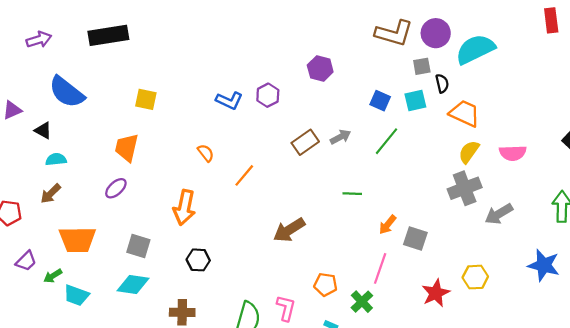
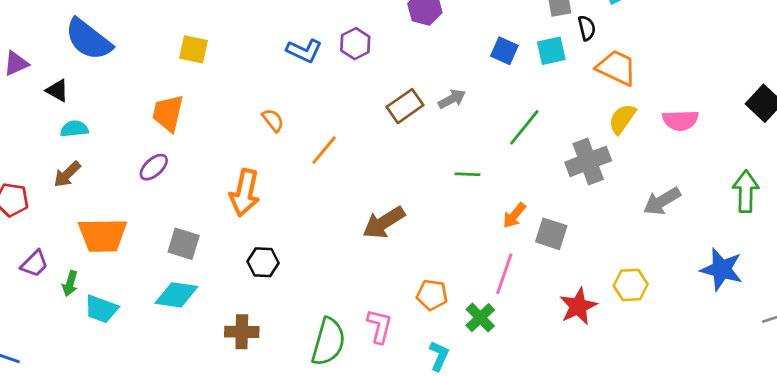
green line: (386, 141) -> (524, 127), moved
gray cross: (465, 188) -> (588, 161), moved
green arrow: (53, 276) -> (70, 284), turned -42

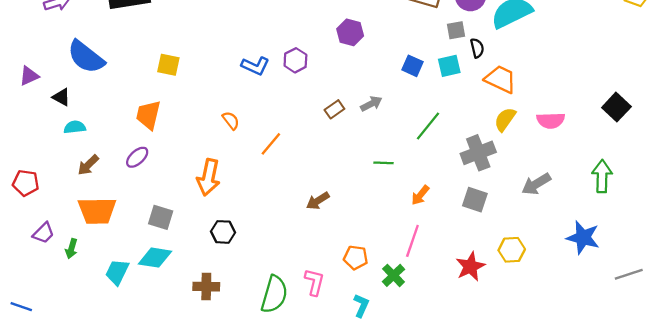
brown rectangle: (405, 106) -> (334, 109), size x0.7
brown arrow: (67, 174) -> (88, 165), moved
brown arrow: (384, 222) -> (318, 201), size x0.7
gray square: (551, 234) -> (475, 200), moved
cyan trapezoid: (101, 309) -> (117, 272), moved, turned 96

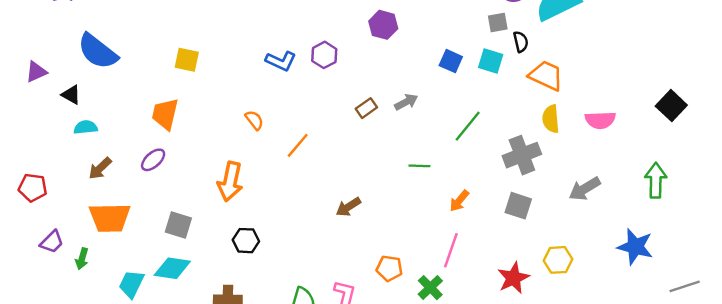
cyan square: (449, 66) -> (491, 61), turned 30
yellow semicircle: (505, 119) -> (551, 119), turned -40

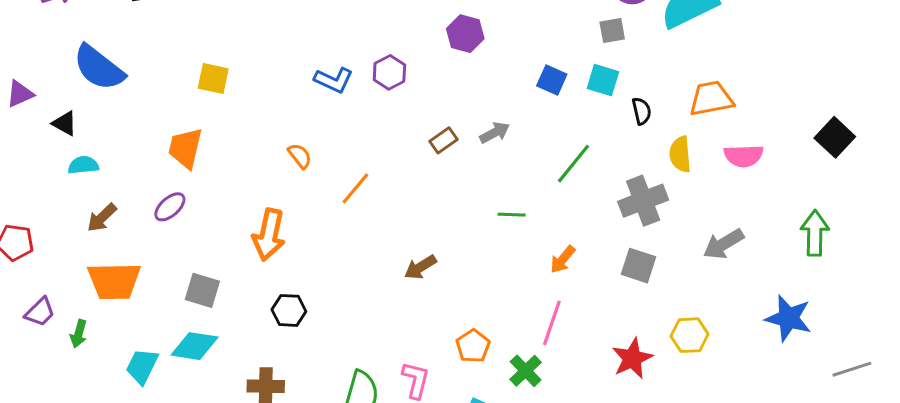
black semicircle: (521, 42) -> (642, 111), moved
orange trapezoid: (546, 75) -> (711, 99), moved, turned -36
orange pentagon: (389, 268) -> (473, 346), turned 30

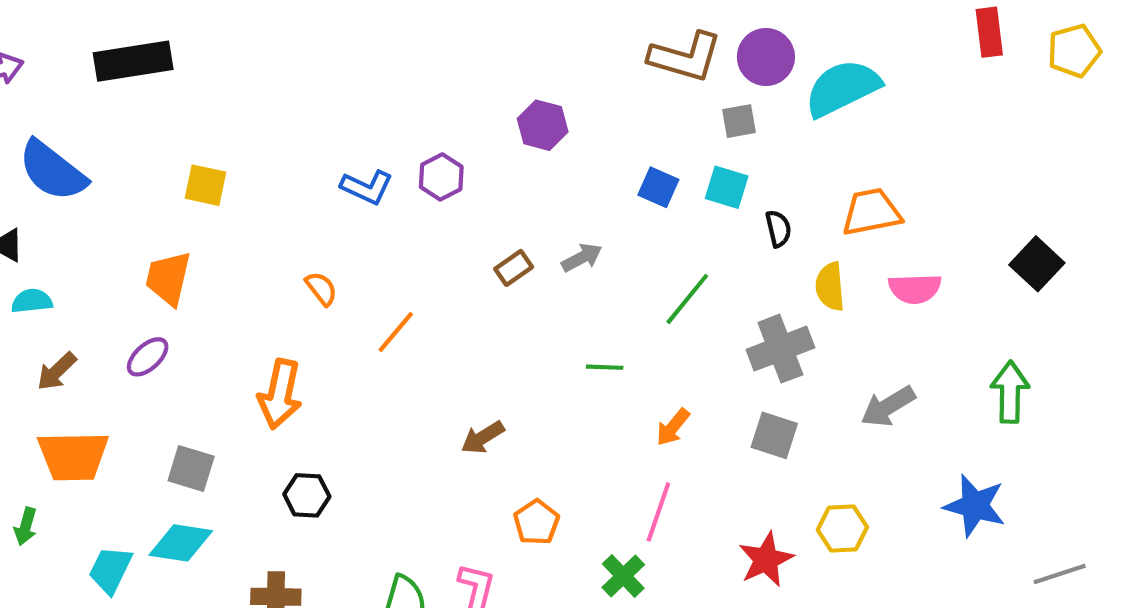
orange pentagon: (473, 346) -> (536, 522), moved

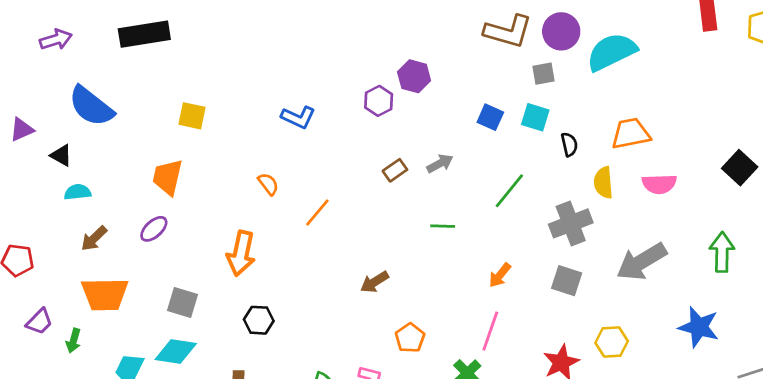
purple hexagon: (441, 177) -> (379, 101), moved
green line: (605, 367) -> (443, 226), moved
gray arrow: (888, 406) -> (642, 262), size x1.4

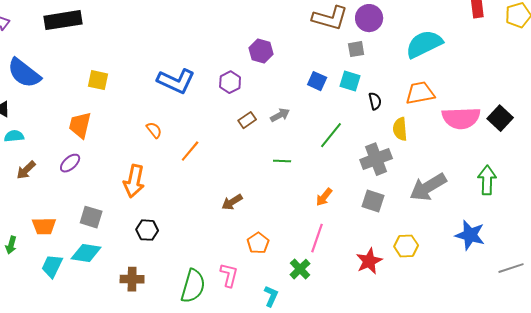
cyan semicircle: (612, 52) -> (424, 44), moved
purple hexagon: (379, 101) -> (230, 82), moved
blue L-shape: (298, 117) -> (176, 81), size x1.5
pink semicircle: (659, 184) -> (461, 118), moved, size x1.5
orange trapezoid: (105, 294) -> (44, 226), moved, size x0.7

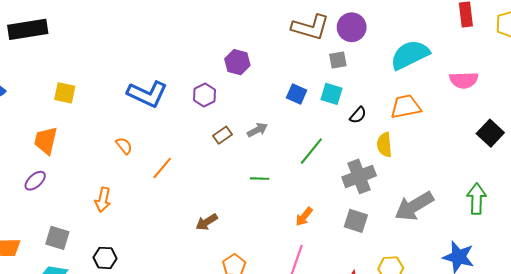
black semicircle: (375, 101) -> (358, 115), turned 54
pink semicircle: (461, 118) -> (464, 80), moved, size x0.7
orange arrow: (134, 181) -> (103, 200), size x0.7
black hexagon: (147, 230) -> (105, 258), moved

